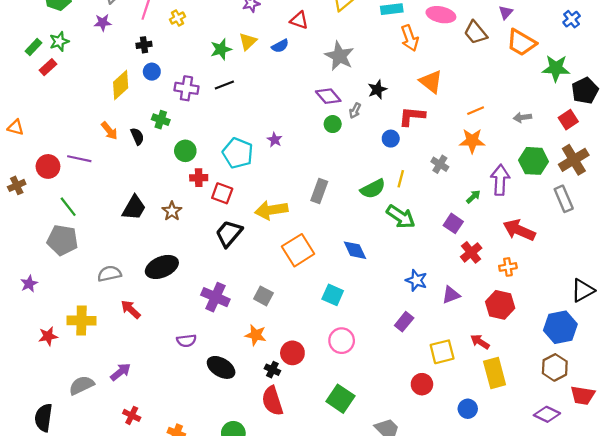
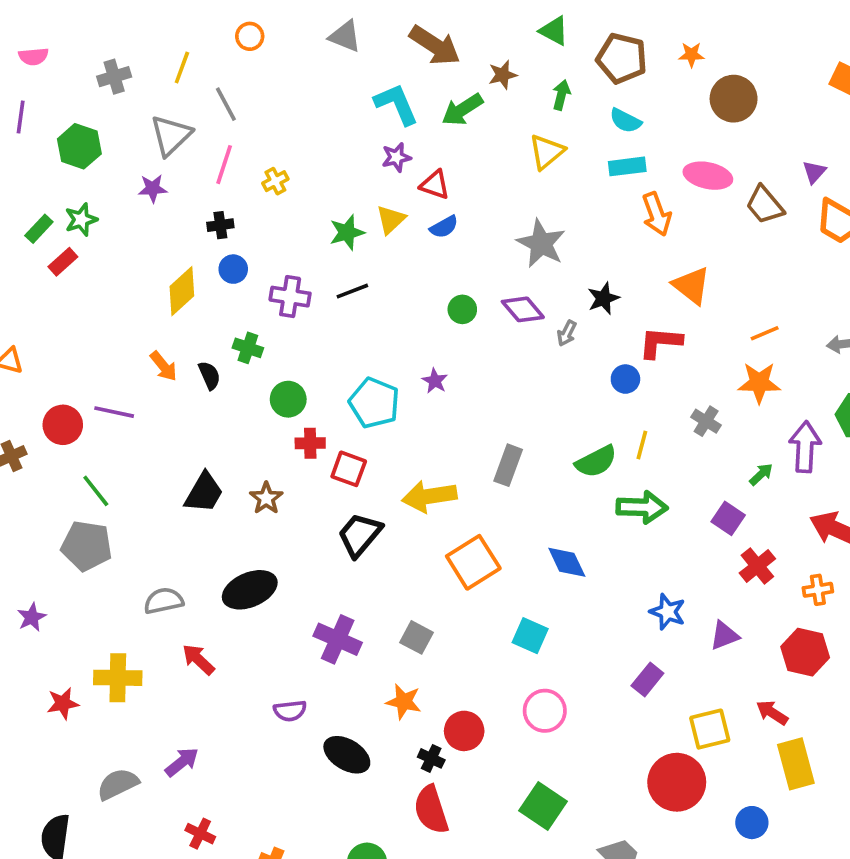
red triangle: (299, 20) -> (435, 185), moved
green circle: (333, 124) -> (462, 309), moved
green arrow: (401, 217) -> (642, 507), turned -32
red circle: (422, 384) -> (677, 782), size x1.6

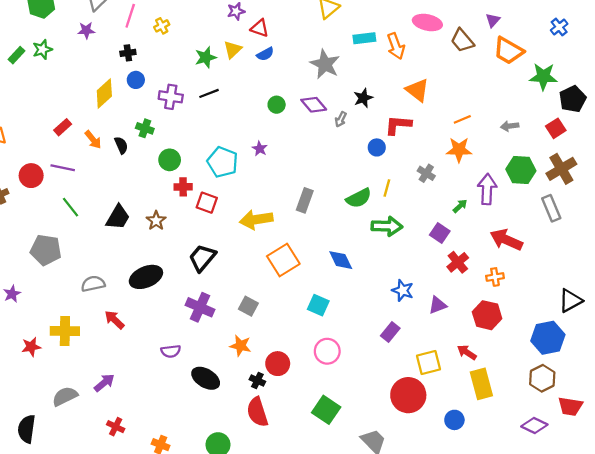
cyan rectangle: (627, 166) -> (364, 38), moved
red rectangle: (63, 262) -> (63, 127), moved
green line: (96, 491) -> (71, 207), moved
black trapezoid: (360, 535) -> (202, 258), moved

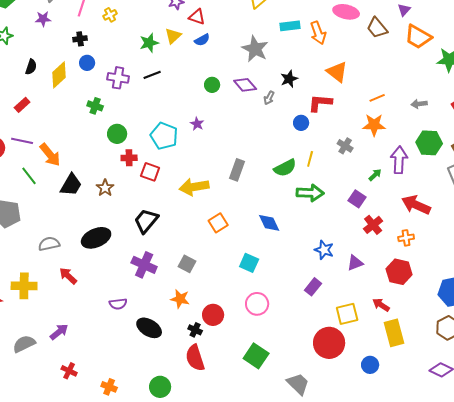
orange arrow: (93, 140) -> (50, 155), moved, size x1.4
black semicircle: (121, 145) -> (31, 67), moved, turned 42
orange square: (283, 260) -> (218, 223), size x0.7

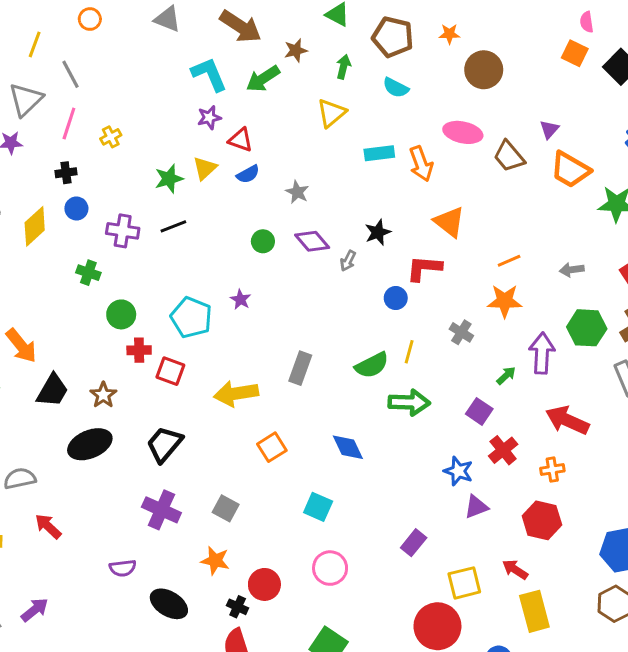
gray star: (255, 49) -> (297, 192), moved, size x0.6
black ellipse: (96, 238) -> (90, 444), moved
blue star: (324, 250) -> (458, 471), moved

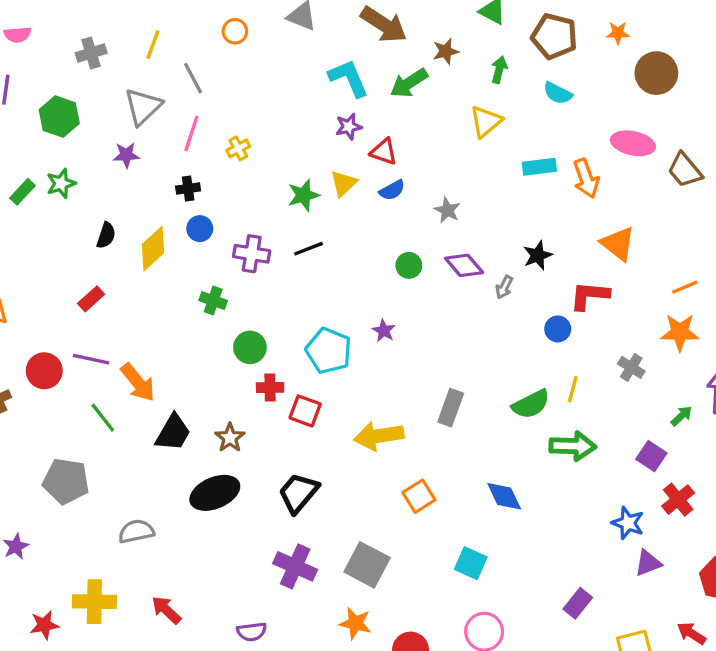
orange circle: (90, 19) -> (235, 31), moved
gray square: (226, 508) -> (367, 565), size x1.5
red arrow: (48, 526) -> (166, 610), moved

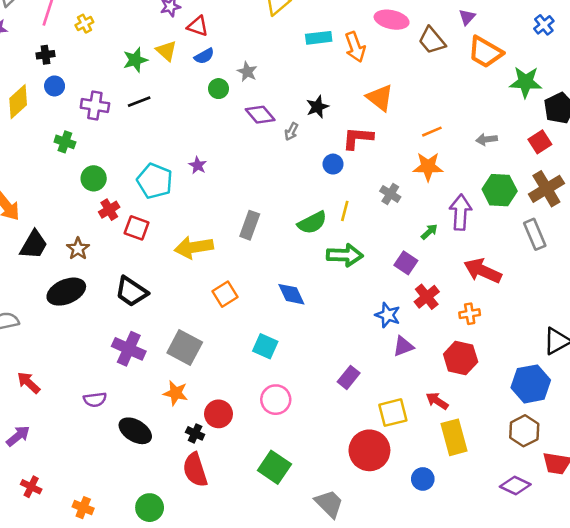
yellow triangle: (344, 183) -> (166, 51), turned -35
green circle: (409, 265) -> (219, 89), moved
red cross: (270, 387) -> (109, 210), turned -30
black trapezoid: (298, 493) -> (131, 292), turned -96

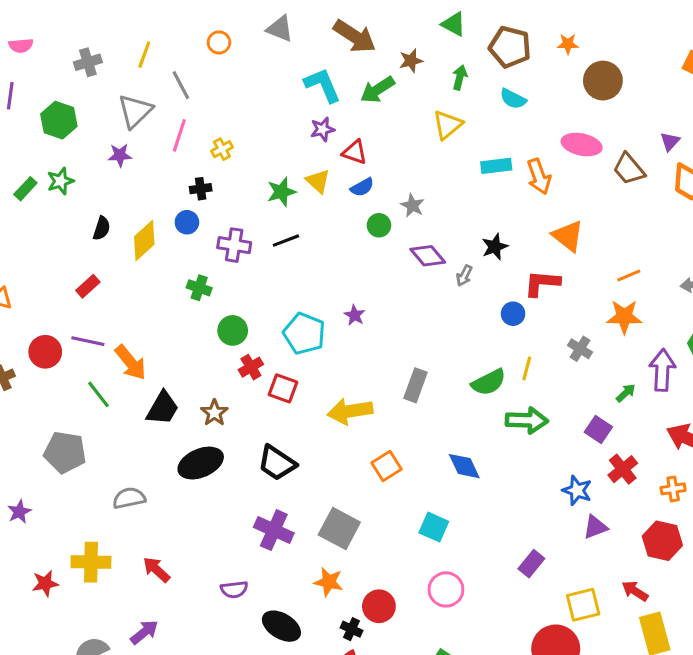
black cross: (45, 55) -> (201, 189), moved

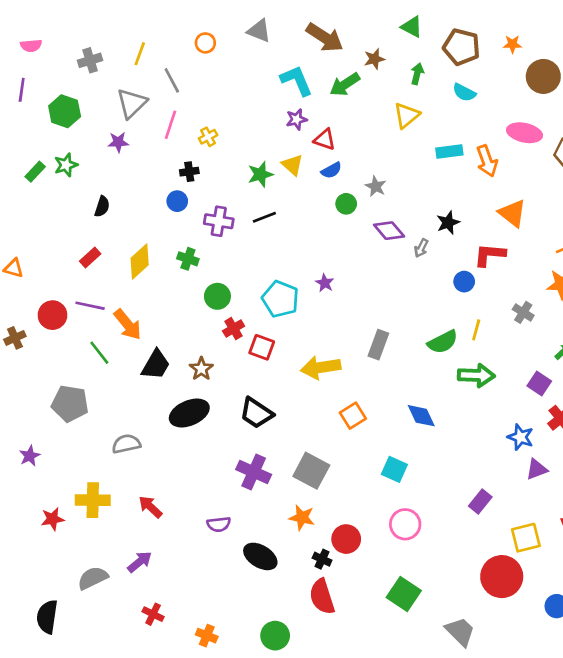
yellow diamond: (144, 241) -> (140, 261), moved

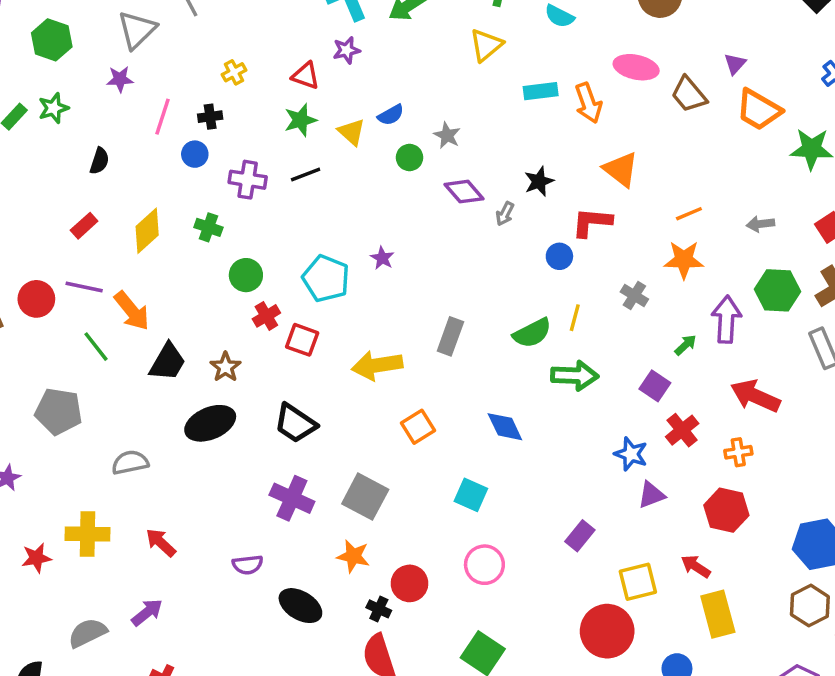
pink line: (171, 125) -> (162, 117), moved
red triangle: (325, 139) -> (306, 76), moved
yellow triangle: (293, 165) -> (352, 132), moved

